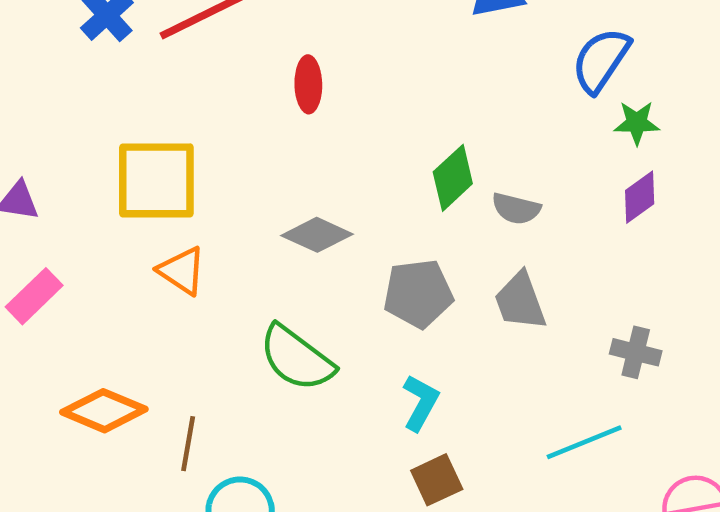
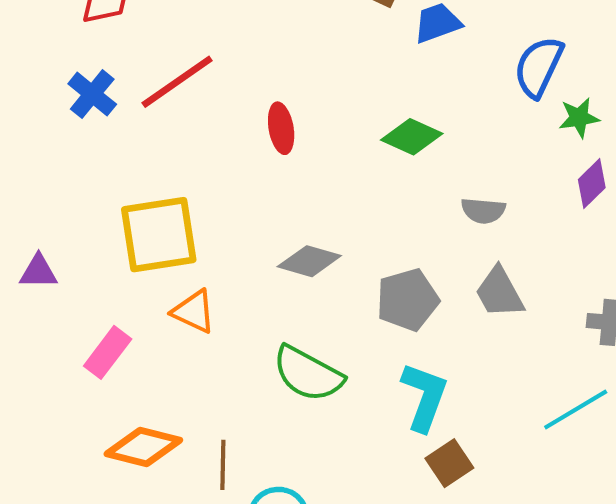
green diamond: (453, 178) -> (412, 137), moved, turned 76
pink rectangle: (34, 296) -> (108, 352), moved
cyan L-shape: (420, 403) -> (424, 397), size x1.4

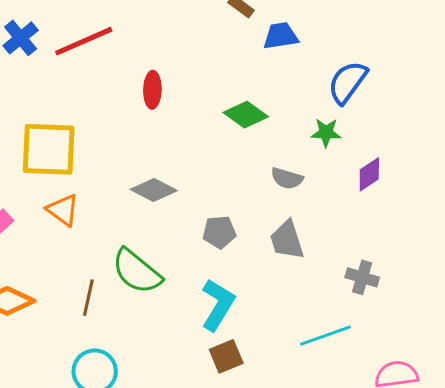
green star: (579, 118) -> (326, 133), moved
gray pentagon: (408, 300) -> (219, 232), size x0.7
brown line: (223, 465) -> (88, 298), moved

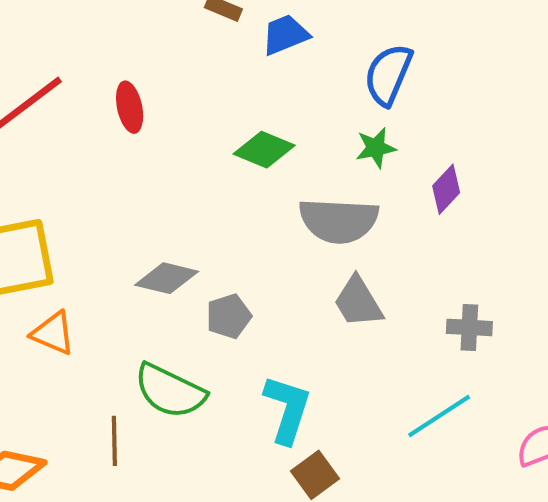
red ellipse: (152, 90) -> (130, 107), moved
gray semicircle: (287, 178) -> (339, 221), size x1.8
gray pentagon: (219, 232) -> (229, 316), moved

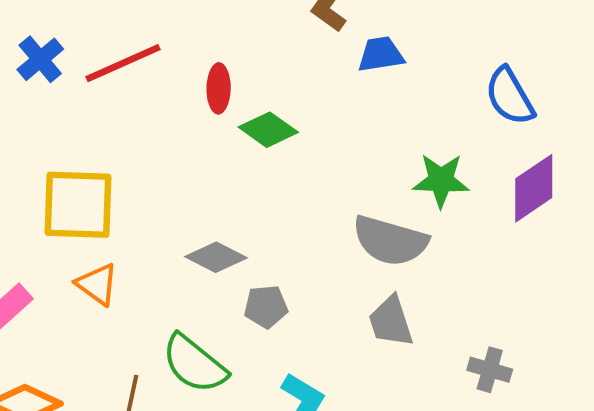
blue semicircle: (388, 75) -> (510, 96), moved, turned -66
green star: (376, 148) -> (441, 180), size x1.4
green diamond: (264, 150) -> (268, 130), moved
purple diamond: (446, 189) -> (534, 188), moved, size x1.5

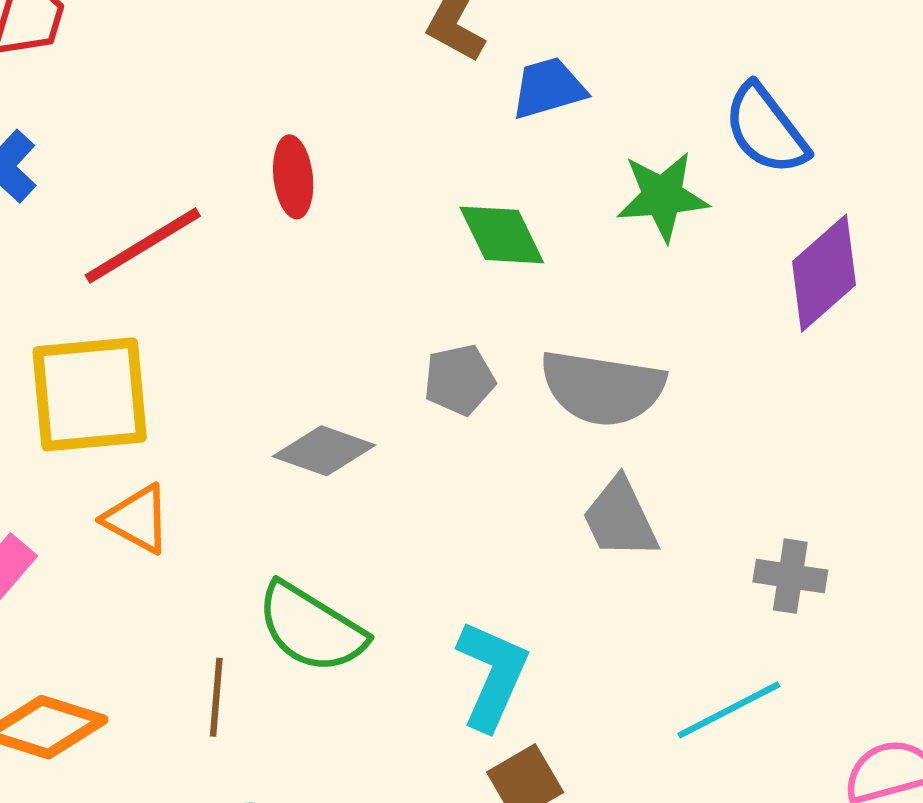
red line: (123, 63) -> (143, 246), moved
green diamond: (268, 130) -> (502, 235), moved, turned 36
green star: (441, 180) -> (663, 196), moved
gray pentagon: (266, 307) -> (459, 380), moved

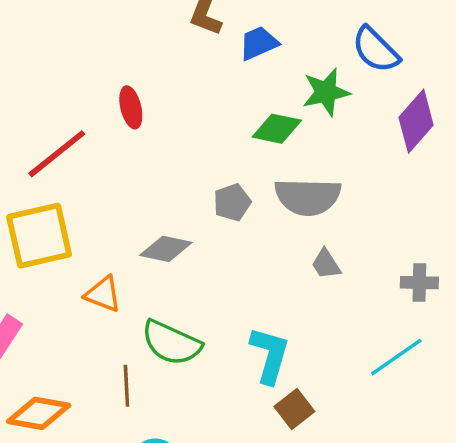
green diamond: (502, 235) -> (277, 129), moved, turned -45
gray trapezoid: (620, 518) -> (326, 264), size x0.7
orange triangle: (137, 519) -> (103, 294), moved

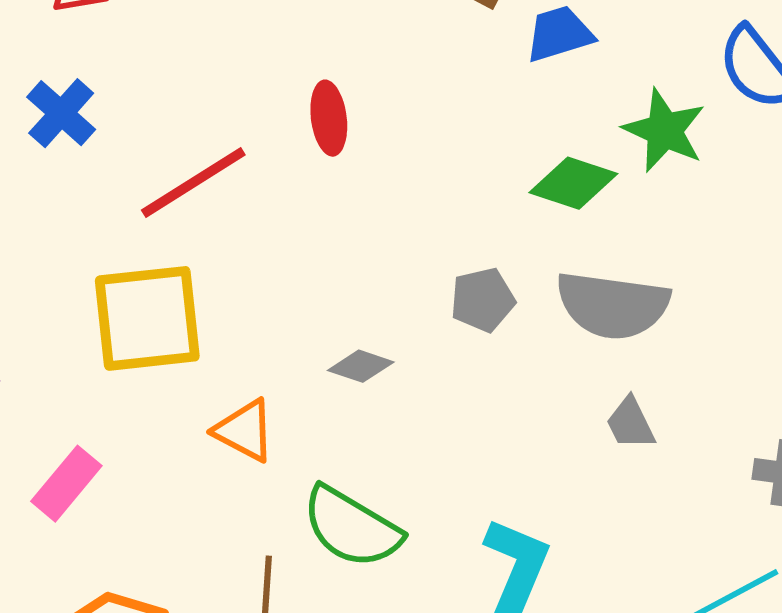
green star: (326, 92) -> (664, 130), turned 30
gray diamond: (166, 249) -> (361, 366), size x0.7

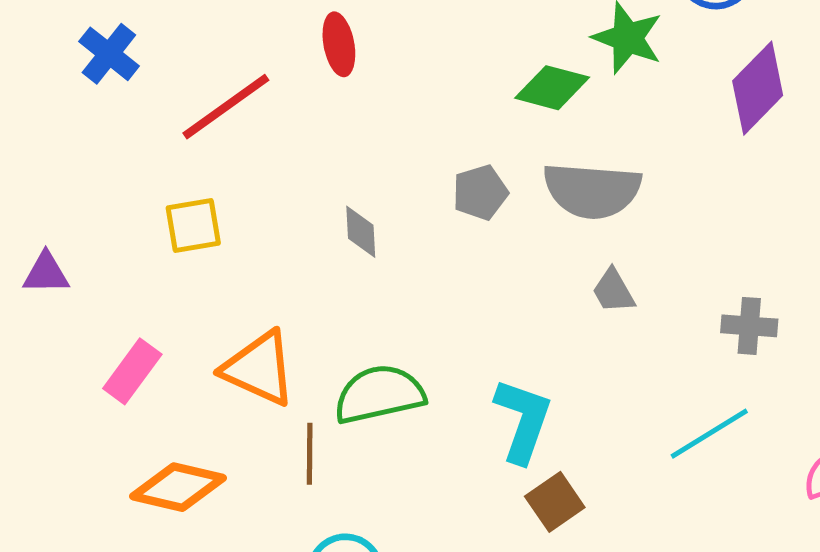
yellow square: (147, 318) -> (193, 226), size x0.6
gray diamond: (361, 366) -> (361, 232), moved, turned 72
orange triangle: (245, 431) -> (259, 368), moved, size x1.4
green semicircle: (352, 527) -> (379, 394), turned 140

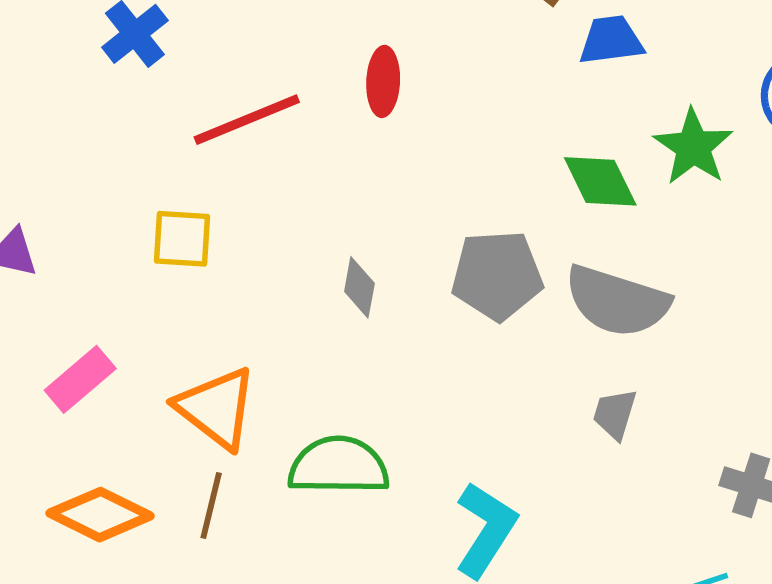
green diamond: (552, 88) -> (600, 181), turned 36
gray pentagon: (480, 192) -> (497, 275), size x1.5
gray trapezoid: (613, 291) -> (615, 414), turned 33
brown line: (310, 454) -> (211, 506), moved

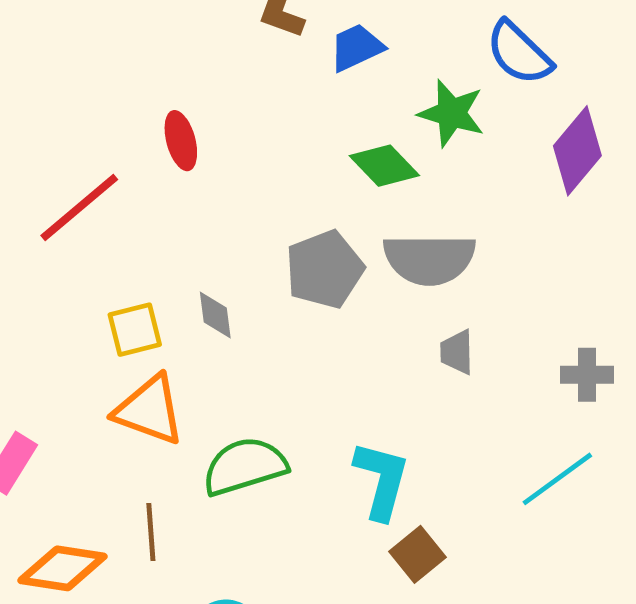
yellow square: (182, 239) -> (135, 330), moved
orange triangle: (216, 408) -> (149, 410), moved

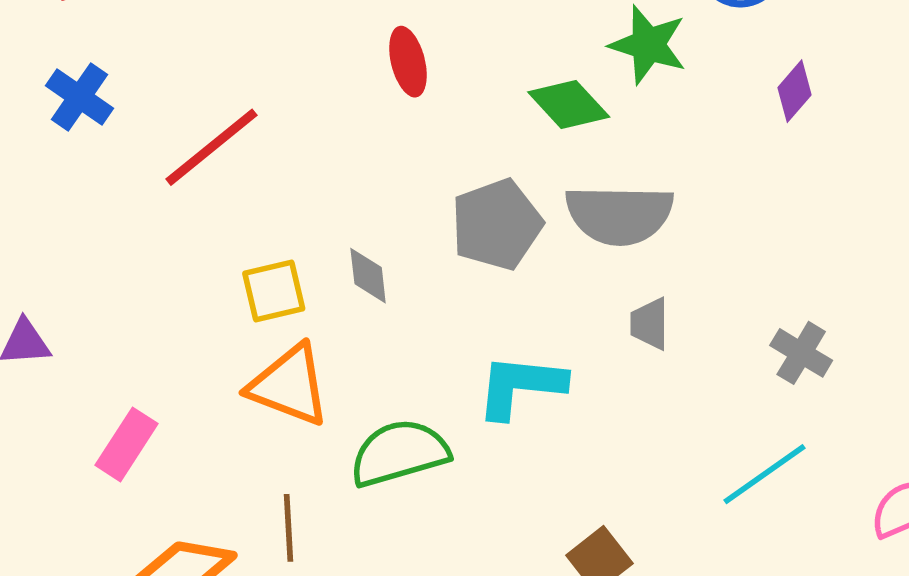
red ellipse: (181, 141) -> (408, 62), moved
purple diamond: (577, 151) -> (794, 91), size x0.6
gray cross: (587, 375) -> (801, 353), turned 30
cyan L-shape: (381, 480) -> (521, 386), moved, turned -100

